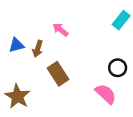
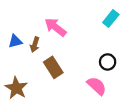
pink arrow: (60, 30) -> (55, 27), size x1.5

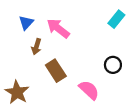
blue triangle: (15, 41) -> (26, 23), moved, turned -32
pink semicircle: (97, 86) -> (89, 90), moved

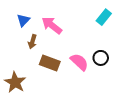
brown rectangle: (56, 71) -> (50, 63), turned -36
pink semicircle: (89, 90) -> (79, 62), moved

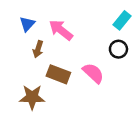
black circle: (101, 58) -> (118, 49), moved
brown star: (15, 82) -> (32, 97), moved, turned -30

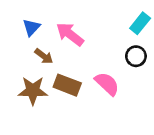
brown arrow: (38, 49) -> (44, 56), turned -70
brown star: (32, 97) -> (33, 91), moved

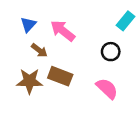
black circle: (136, 56) -> (111, 52), moved
pink semicircle: (107, 84) -> (107, 89), moved

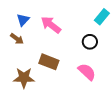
brown arrow: (39, 50) -> (17, 39), moved
brown star: (29, 81) -> (24, 78), moved

